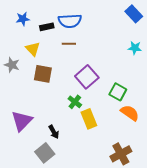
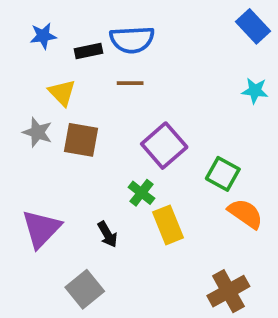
gray star: (12, 65) -> (37, 132), moved
black arrow: (54, 132) -> (107, 234), moved

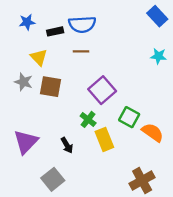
green square: (223, 174) -> (129, 117), moved

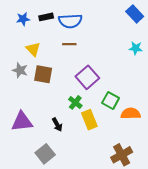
black rectangle: (55, 31) -> (46, 17), moved
orange semicircle: (153, 132) -> (131, 114), turned -36
purple triangle: (26, 142) -> (22, 122), turned 40

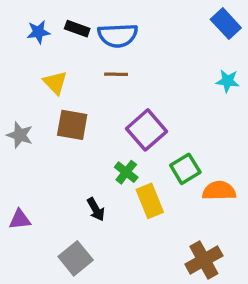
black rectangle: (46, 17) -> (77, 29), turned 32
gray star: (20, 70) -> (20, 135), moved
green square: (111, 100) -> (185, 169), turned 30
purple triangle: (22, 122) -> (20, 219), moved, size x0.6

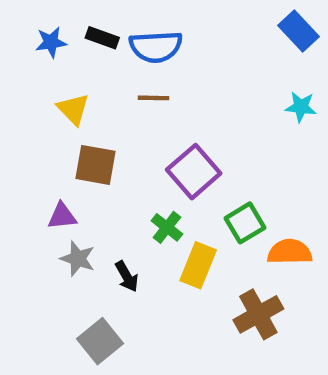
gray star: (20, 135) -> (78, 259), moved
yellow rectangle: (150, 201) -> (198, 265), turned 44
purple triangle: (20, 219) -> (62, 216), moved
brown cross: (204, 260) -> (258, 314), moved

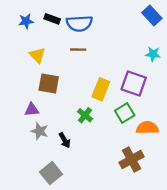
purple square: (194, 172) -> (134, 84), moved, turned -30
yellow rectangle: (198, 265) -> (101, 89), moved

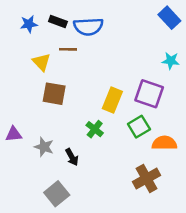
brown line: (78, 50) -> (68, 49), moved
purple triangle: (32, 110) -> (14, 134), moved

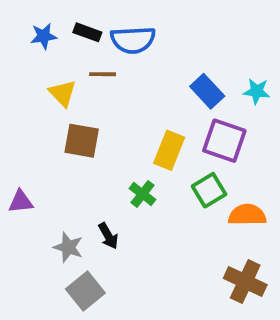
blue rectangle: (169, 18) -> (207, 91), moved
gray star: (44, 147) -> (68, 247), moved
brown cross: (147, 179) -> (245, 281), moved, turned -36

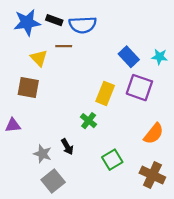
blue star: (44, 36) -> (27, 22), size x1.6
brown square: (82, 141) -> (28, 88), moved
green square: (209, 190) -> (112, 160), moved
orange semicircle: (247, 215) -> (154, 134), turned 130

